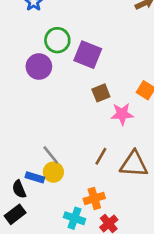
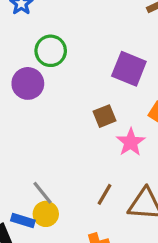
purple square: (88, 55) -> (129, 69), moved
pink star: (122, 114) -> (131, 142), turned -30

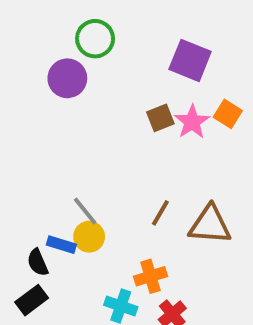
pink star: (131, 142) -> (192, 122), moved

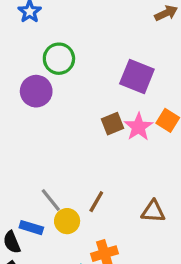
brown line: (160, 213) -> (96, 202), moved
brown triangle: (210, 225) -> (153, 211), size x0.7
yellow circle: (89, 237) -> (67, 221), moved

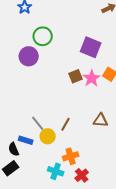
brown triangle: (153, 211) -> (101, 120), moved

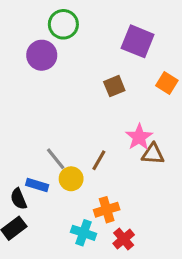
pink star: (92, 78) -> (139, 137), moved

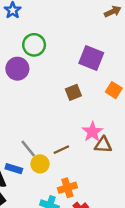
brown line: (99, 160) -> (61, 150), turned 35

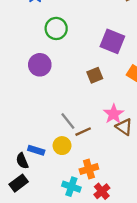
purple circle: (17, 69) -> (40, 65), moved
brown triangle: (103, 145) -> (124, 127), turned 30
gray line: (28, 148) -> (68, 121), moved

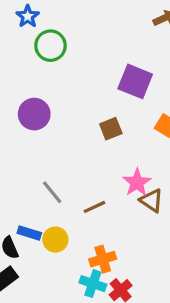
green circle: (56, 28) -> (50, 46), moved
gray line: (68, 121) -> (52, 192), moved
yellow circle: (62, 146) -> (55, 240), moved
cyan cross: (71, 187) -> (93, 284), moved

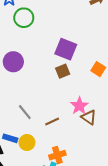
purple square: (135, 81) -> (66, 49), moved

